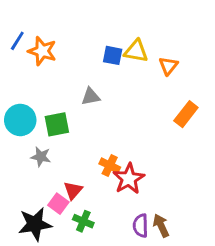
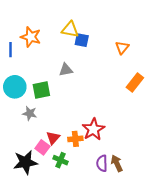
blue line: (17, 41) -> (11, 50), moved, turned -32
yellow triangle: (136, 51) -> (70, 29), moved
orange cross: (110, 165) -> (75, 139), moved, turned -32

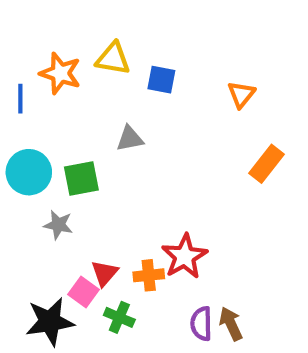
yellow triangle: (70, 29) -> (113, 59), moved

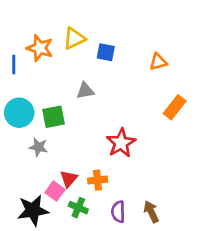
yellow triangle: (113, 59) -> (74, 38), turned -35
orange triangle: (241, 94) -> (158, 62), turned 36
red star: (185, 256) -> (121, 143), moved
purple semicircle: (201, 324) -> (118, 212), moved

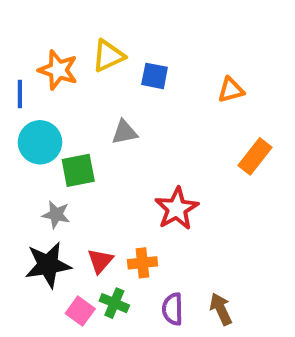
cyan circle: (19, 113) -> (40, 142), moved
pink square: (55, 191) -> (80, 311), moved
black star: (33, 210) -> (48, 265), moved

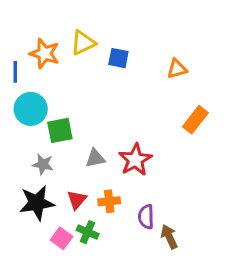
gray triangle: (124, 132) -> (95, 158), moved
purple semicircle: (173, 309) -> (146, 217), moved

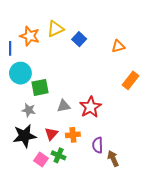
blue square: (118, 58) -> (79, 39), turned 32

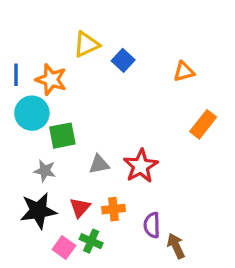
orange star: (30, 36) -> (51, 80), moved

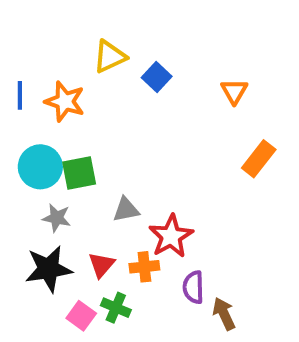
orange triangle: (184, 72) -> (234, 91), turned -45
cyan circle: (32, 113) -> (40, 167), moved
red star: (141, 166) -> (171, 236), moved

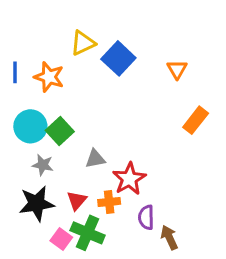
blue square: (157, 77) -> (118, 58), size x1.5
green square: (79, 173) -> (60, 131), turned -32
green cross: (116, 308) -> (88, 233), size x1.5

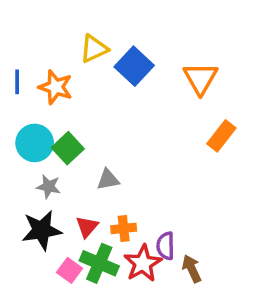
orange triangle: (177, 69) -> (200, 78), size x1.5
red star: (129, 179) -> (143, 263), moved

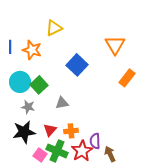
blue square: (134, 66) -> (77, 65), moved

